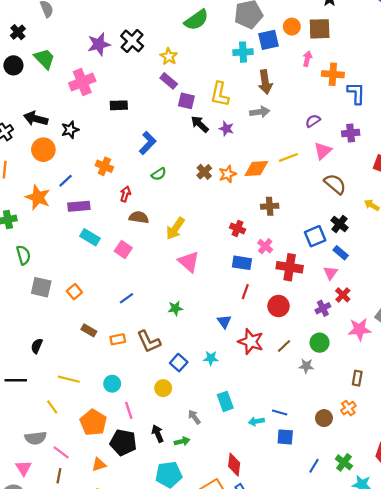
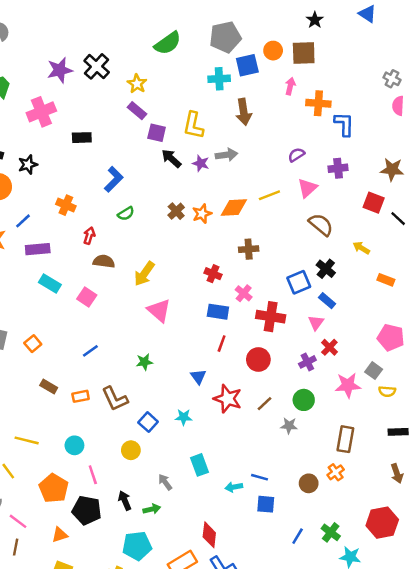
gray arrow: (260, 112) -> (226, 155), moved
brown rectangle: (357, 378) -> (345, 439), size x1.5

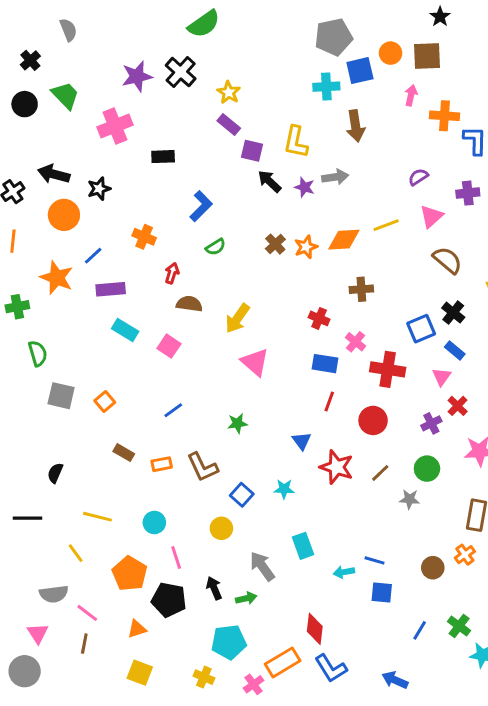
green semicircle: (168, 43) -> (204, 24), moved
gray arrow: (165, 482) -> (262, 566), size x1.5

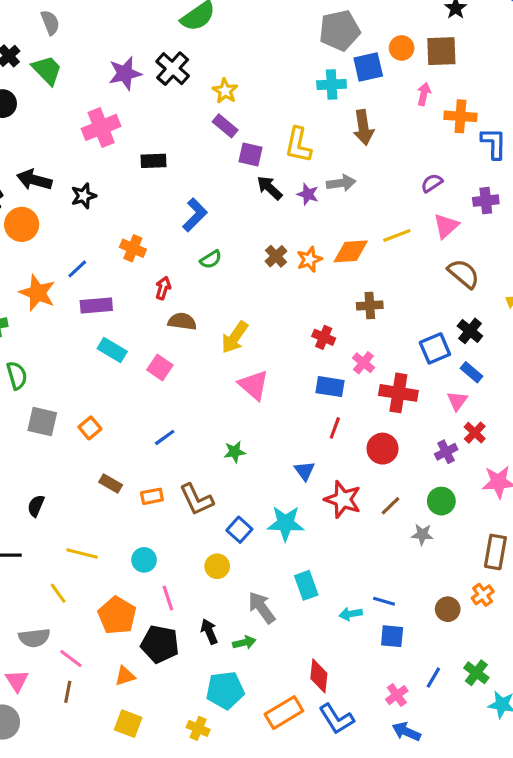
green trapezoid: (65, 95) -> (47, 70), moved
orange circle: (64, 215) -> (22, 224), moved
cyan star: (284, 489) -> (286, 523), size x1.6
pink cross: (253, 684) -> (397, 695), moved

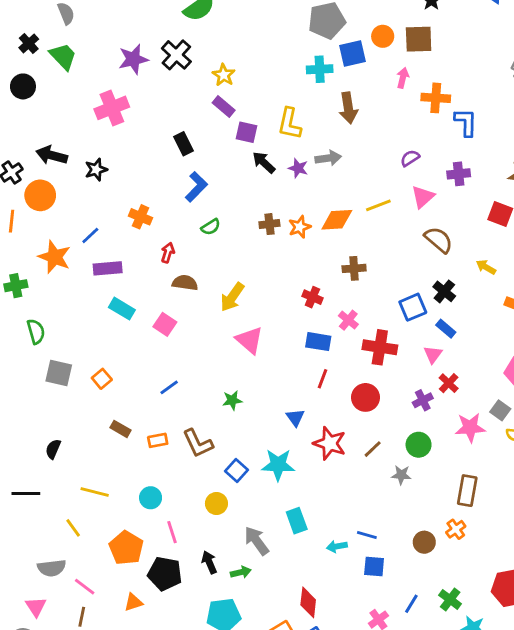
black rectangle: (154, 161) -> (183, 144), moved, turned 65
brown cross: (276, 256) -> (269, 224), turned 36

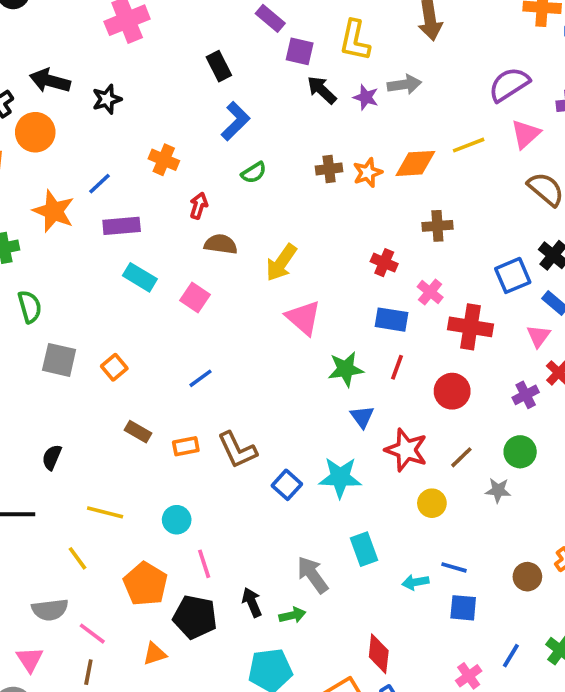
purple semicircle: (410, 158) -> (509, 84), size x1.6
green star: (232, 400) -> (346, 369), moved, size x1.4
yellow circle: (216, 503) -> (432, 503), moved

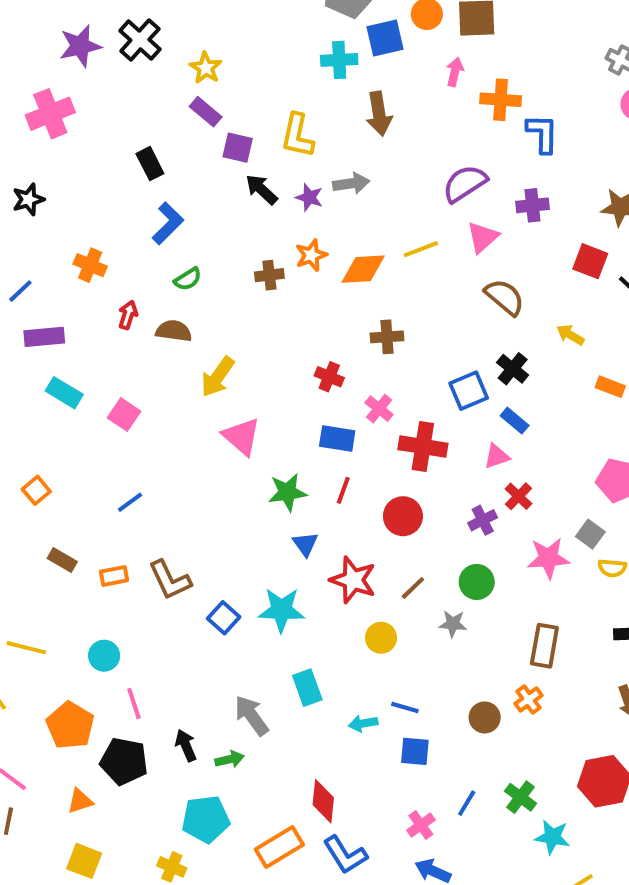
orange star: (368, 173) -> (311, 255), moved
brown semicircle: (221, 244) -> (174, 331), moved
pink triangle: (538, 336) -> (497, 456), turned 35

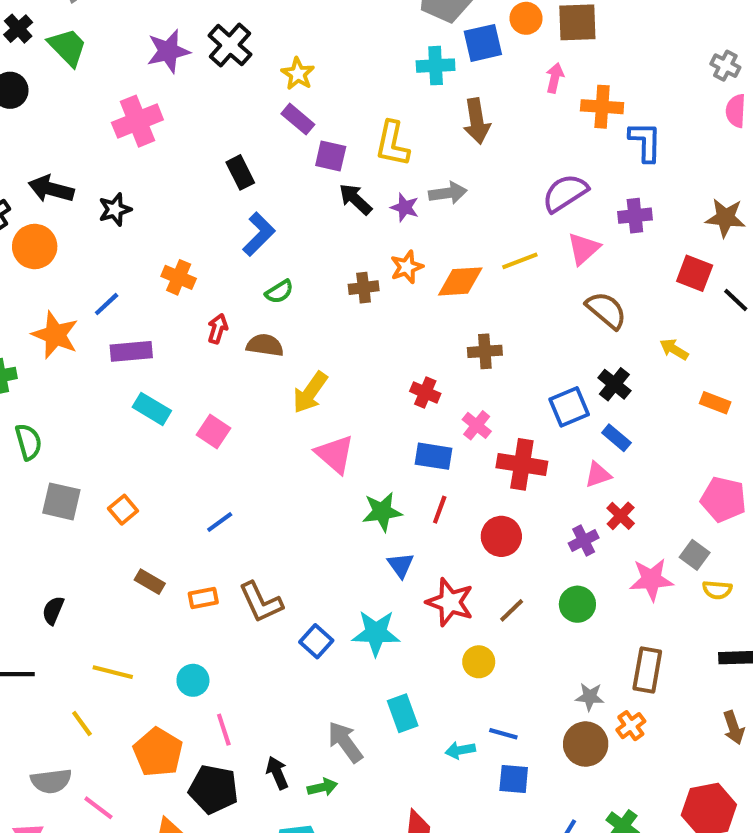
gray star: (453, 624) -> (590, 697), moved
brown circle: (485, 717) -> (586, 744), size x1.4

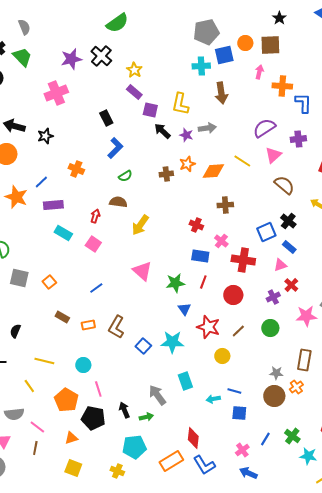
yellow line: (520, 261) -> (242, 161), turned 54
red arrow: (218, 329) -> (95, 216), moved
pink triangle: (335, 454) -> (142, 271), moved
brown L-shape: (261, 602) -> (116, 327), turned 55

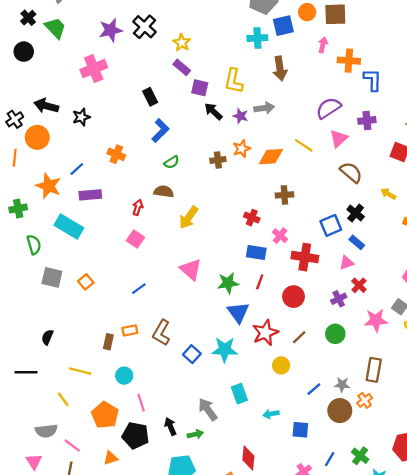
cyan rectangle: (63, 233) -> (69, 227), moved, size x1.4
blue triangle: (184, 309) -> (238, 312), size x1.5
brown rectangle: (62, 317) -> (108, 342), moved, turned 72
red star: (208, 327) -> (265, 333), turned 30
blue line: (234, 391) -> (314, 389), moved, turned -56

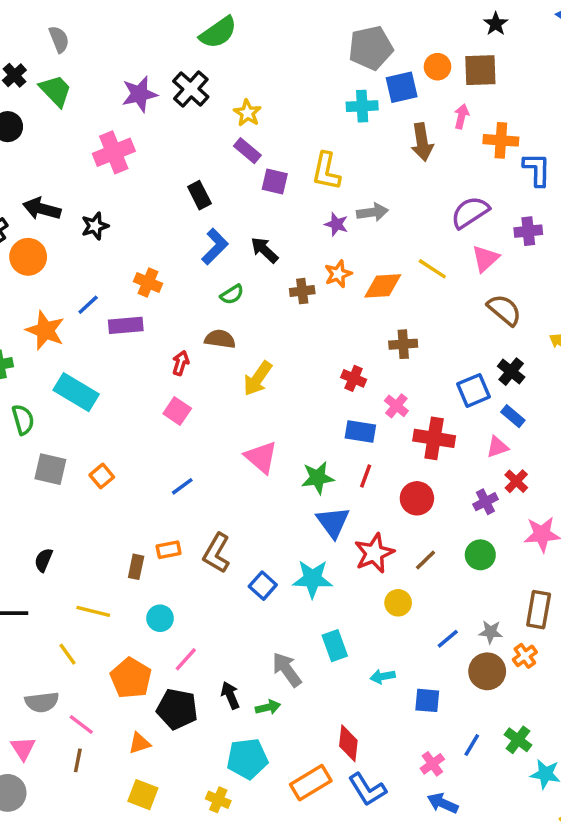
brown arrow: (280, 69) -> (422, 142), moved
black arrow: (213, 111) -> (265, 250), moved
purple rectangle: (90, 195) -> (126, 325), moved
pink line: (141, 403) -> (186, 659), turned 60

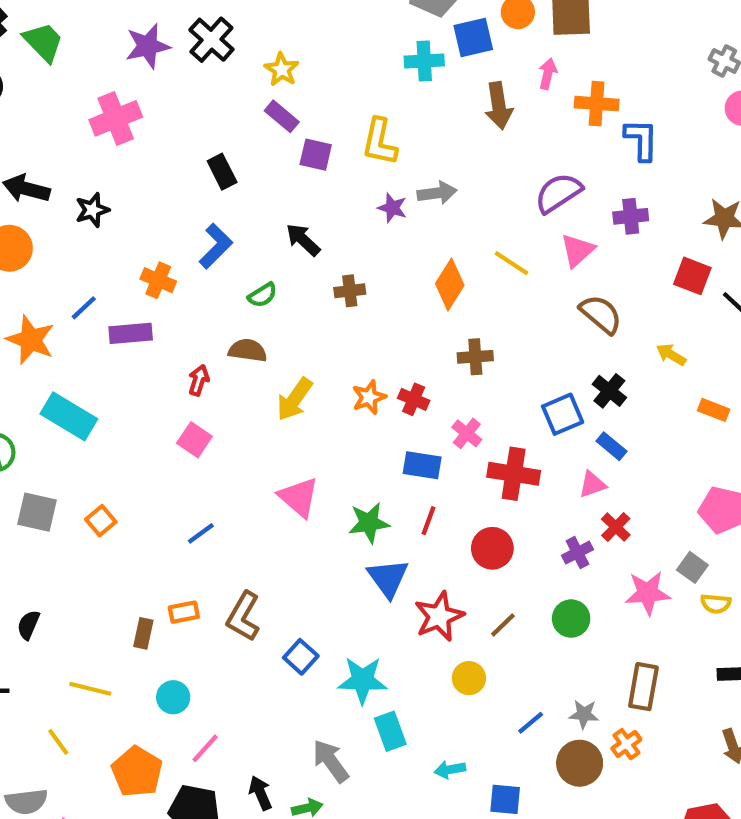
blue L-shape: (215, 247) -> (216, 246), moved
orange star: (338, 274) -> (369, 397), moved
orange diamond: (383, 286) -> (450, 284), turned -54
cyan star: (312, 579) -> (363, 680), moved

